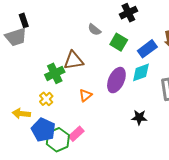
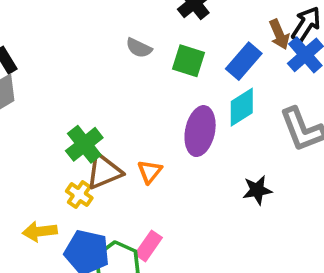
brown triangle: (74, 60) -> (104, 171), moved

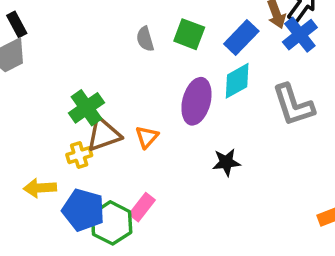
gray semicircle: (139, 48) -> (145, 39), moved, turned 45
black star: (257, 190) -> (226, 162), moved
yellow cross: (79, 195) -> (79, 155), turned 35

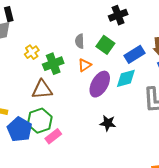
green cross: (87, 108) -> (53, 64), moved
orange triangle: (147, 137) -> (85, 65), moved
yellow cross: (79, 155) -> (32, 52), moved, turned -32
green hexagon: (112, 223) -> (40, 121), moved

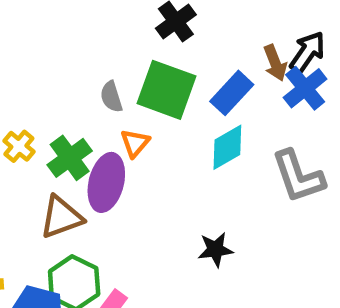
green square: (105, 45) -> (166, 90), size x1.5
purple ellipse: (100, 84) -> (106, 182), moved

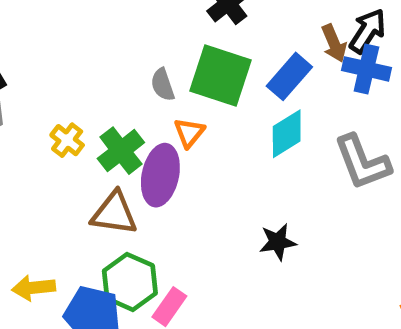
blue cross: (305, 88) -> (366, 69), turned -36
brown triangle: (61, 217) -> (114, 213), turned 30

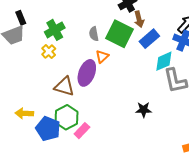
brown arrow: (334, 43) -> (139, 19), moved
cyan diamond: (287, 134) -> (164, 61), moved
green cross: (121, 151) -> (55, 30), moved
black star: (278, 242) -> (144, 110), moved

